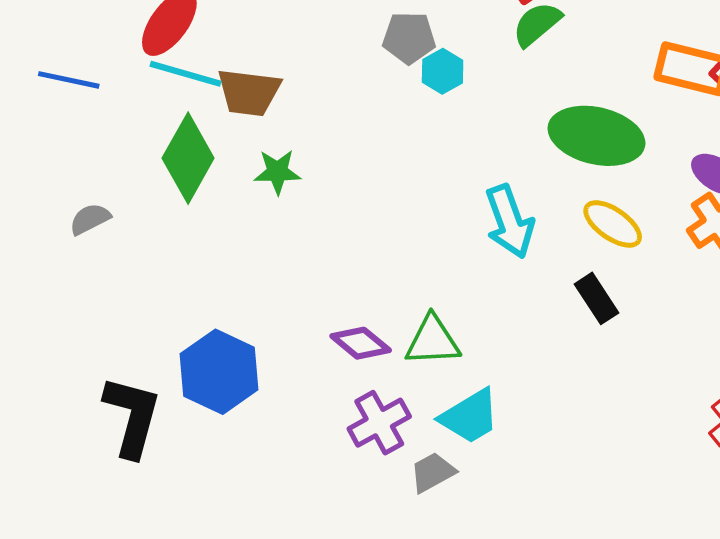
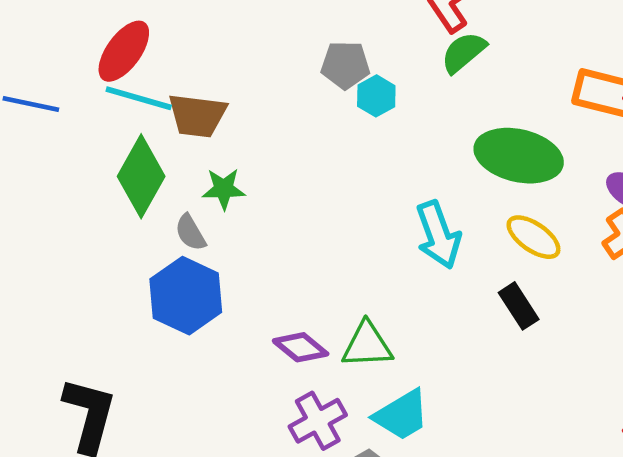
gray semicircle: (90, 219) -> (190, 233), moved, turned -93
blue hexagon: (219, 372) -> (186, 296), moved

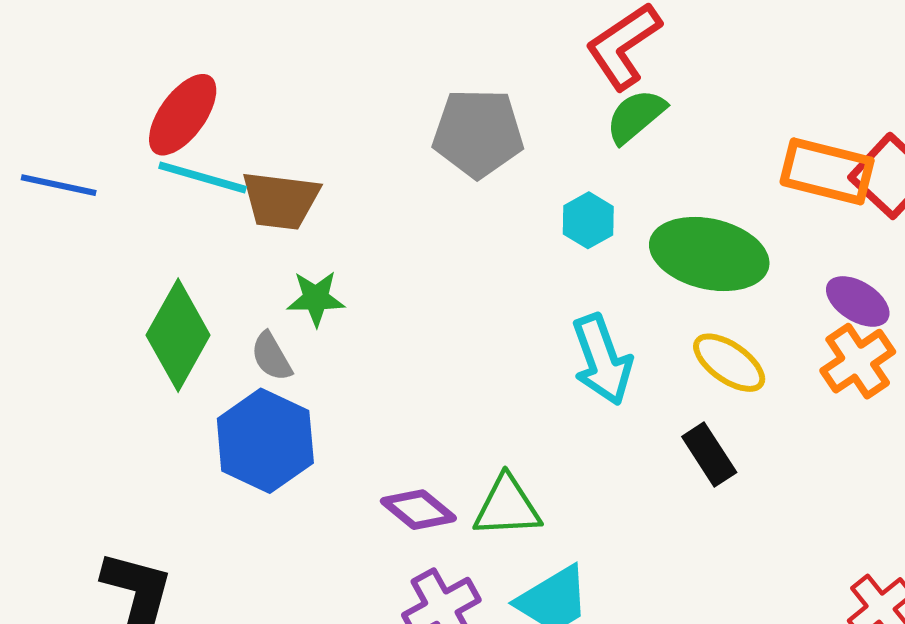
gray pentagon: (345, 65) -> (478, 133), size x1.4
cyan hexagon: (376, 96) -> (588, 220), moved
green diamond: (141, 176) -> (178, 335), moved

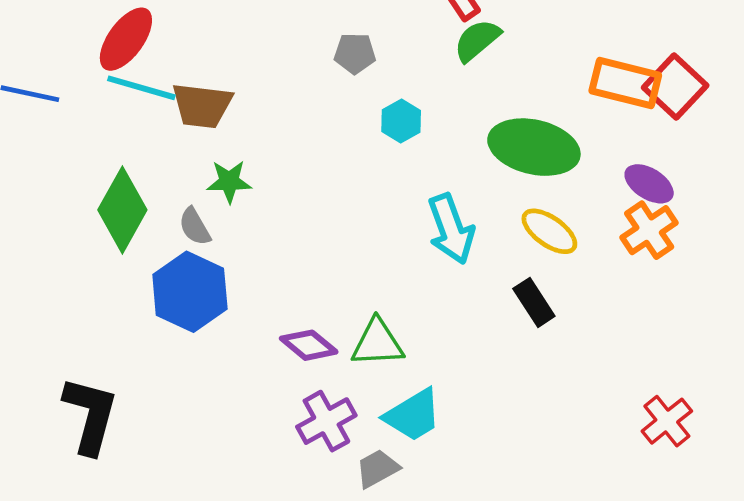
gray pentagon: (478, 133) -> (355, 53), size x0.6
cyan hexagon: (588, 220) -> (401, 121), moved

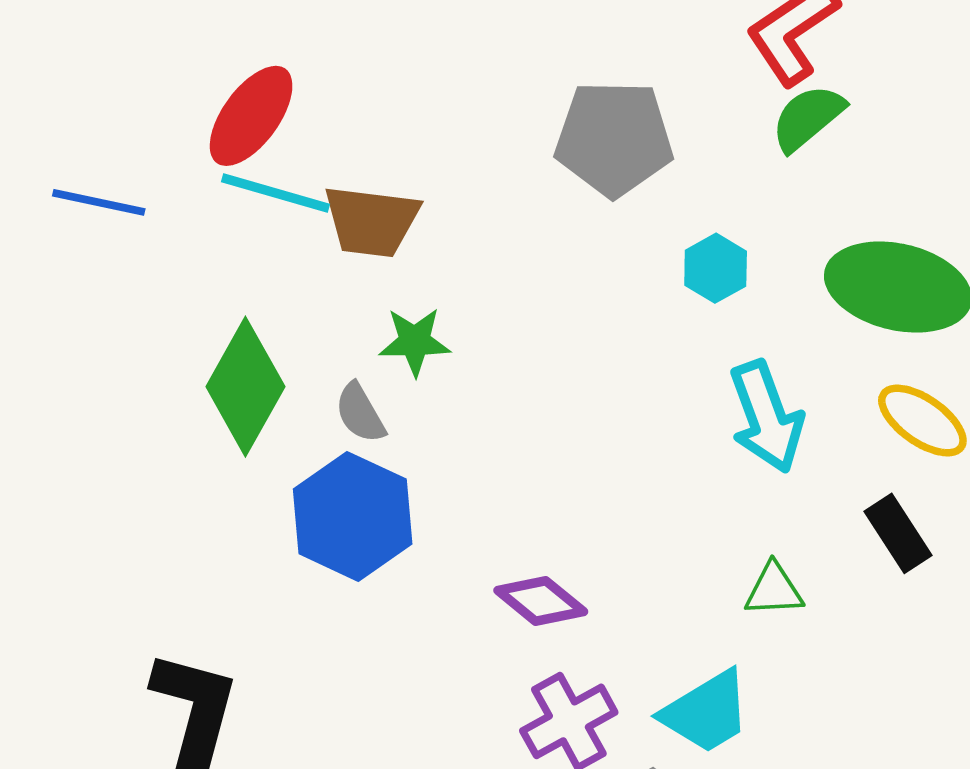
gray pentagon: (355, 53) -> (614, 138), size x1.8
cyan hexagon: (401, 121) -> (716, 268), moved
green triangle: (377, 343) -> (774, 590), moved, size x0.7

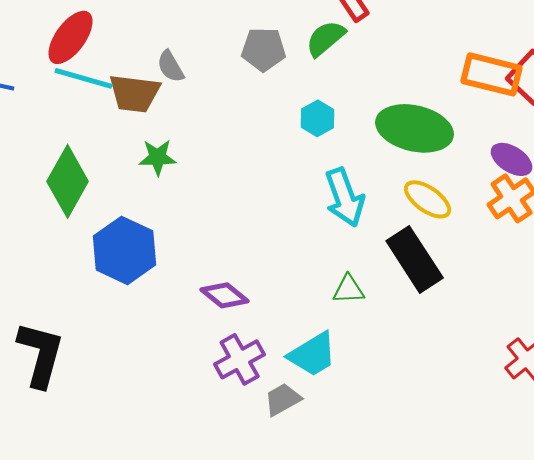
green semicircle: (808, 118) -> (326, 38), moved
gray pentagon: (614, 138) -> (264, 49), size x0.7
gray semicircle: (360, 413) -> (171, 66), moved
black rectangle: (898, 533) -> (415, 259), size x1.6

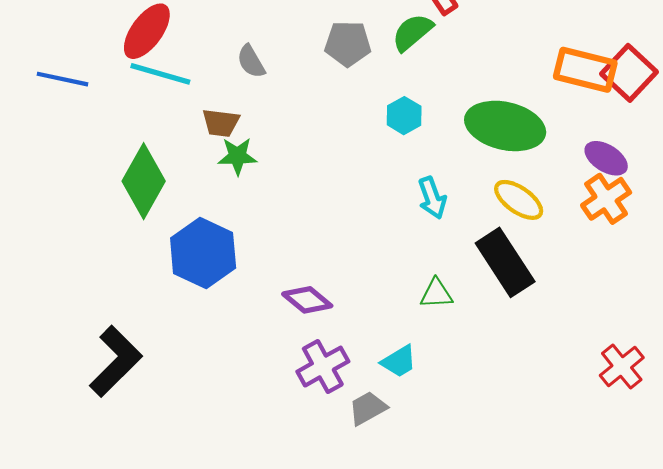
brown trapezoid: (135, 93) -> (221, 123), moved, size x0.7
cyan arrow: (345, 197) -> (432, 198), size x0.7
black L-shape: (41, 354) -> (116, 361), turned 30
cyan trapezoid: (313, 354) -> (399, 361), size x0.7

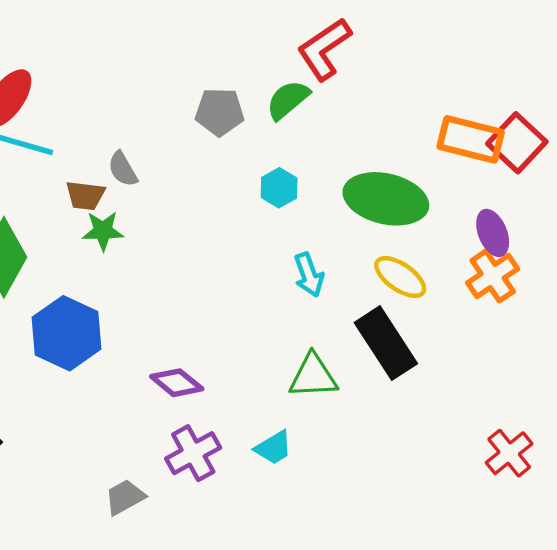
gray semicircle: (251, 61) -> (123, 169), moved
purple ellipse: (606, 158) -> (493, 233), turned 36
green triangle: (436, 294) -> (313, 376), size x1.4
gray trapezoid: (368, 408) -> (125, 497), moved

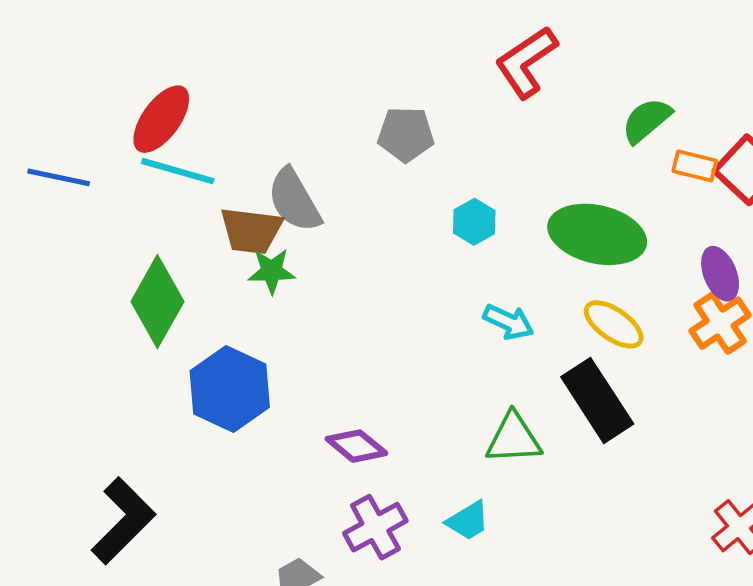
green semicircle: (288, 100) -> (647, 120), moved
orange rectangle: (471, 139) -> (695, 166), size x0.6
gray semicircle: (123, 169) -> (294, 200), size x1.6
brown trapezoid: (85, 196) -> (251, 231), size x1.4
cyan arrow: (309, 275) -> (508, 322), turned -45

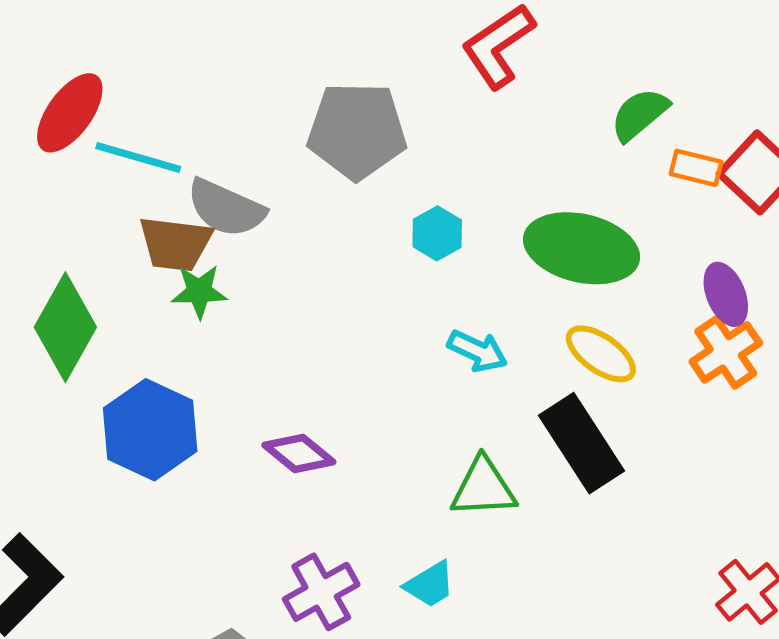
gray pentagon: (406, 134) -> (357, 131), size x1.5
cyan line: (178, 171) -> (138, 158), moved
gray semicircle: (294, 200) -> (226, 208), turned -36
purple diamond: (356, 446) -> (299, 454), moved

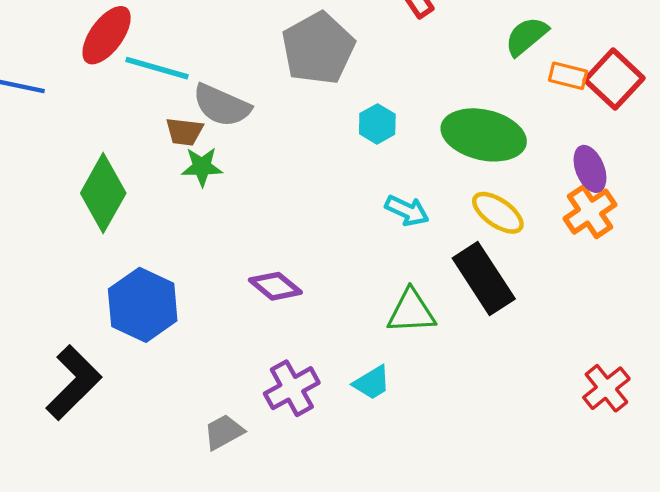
gray pentagon: (357, 131) -> (318, 48), turned -30
brown trapezoid: (175, 244) -> (184, 132), size x0.7
blue hexagon: (150, 430) -> (143, 305), moved

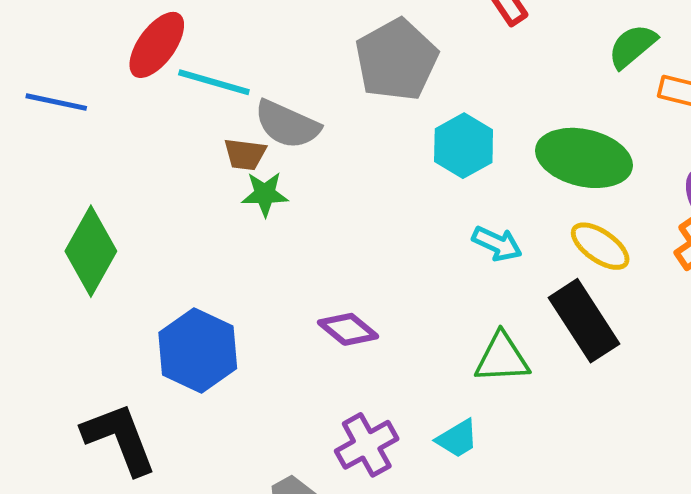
cyan hexagon: (377, 124) -> (464, 146), size x1.4
green diamond: (103, 193) -> (91, 251), moved
black L-shape: (74, 383) -> (120, 439), turned -66

